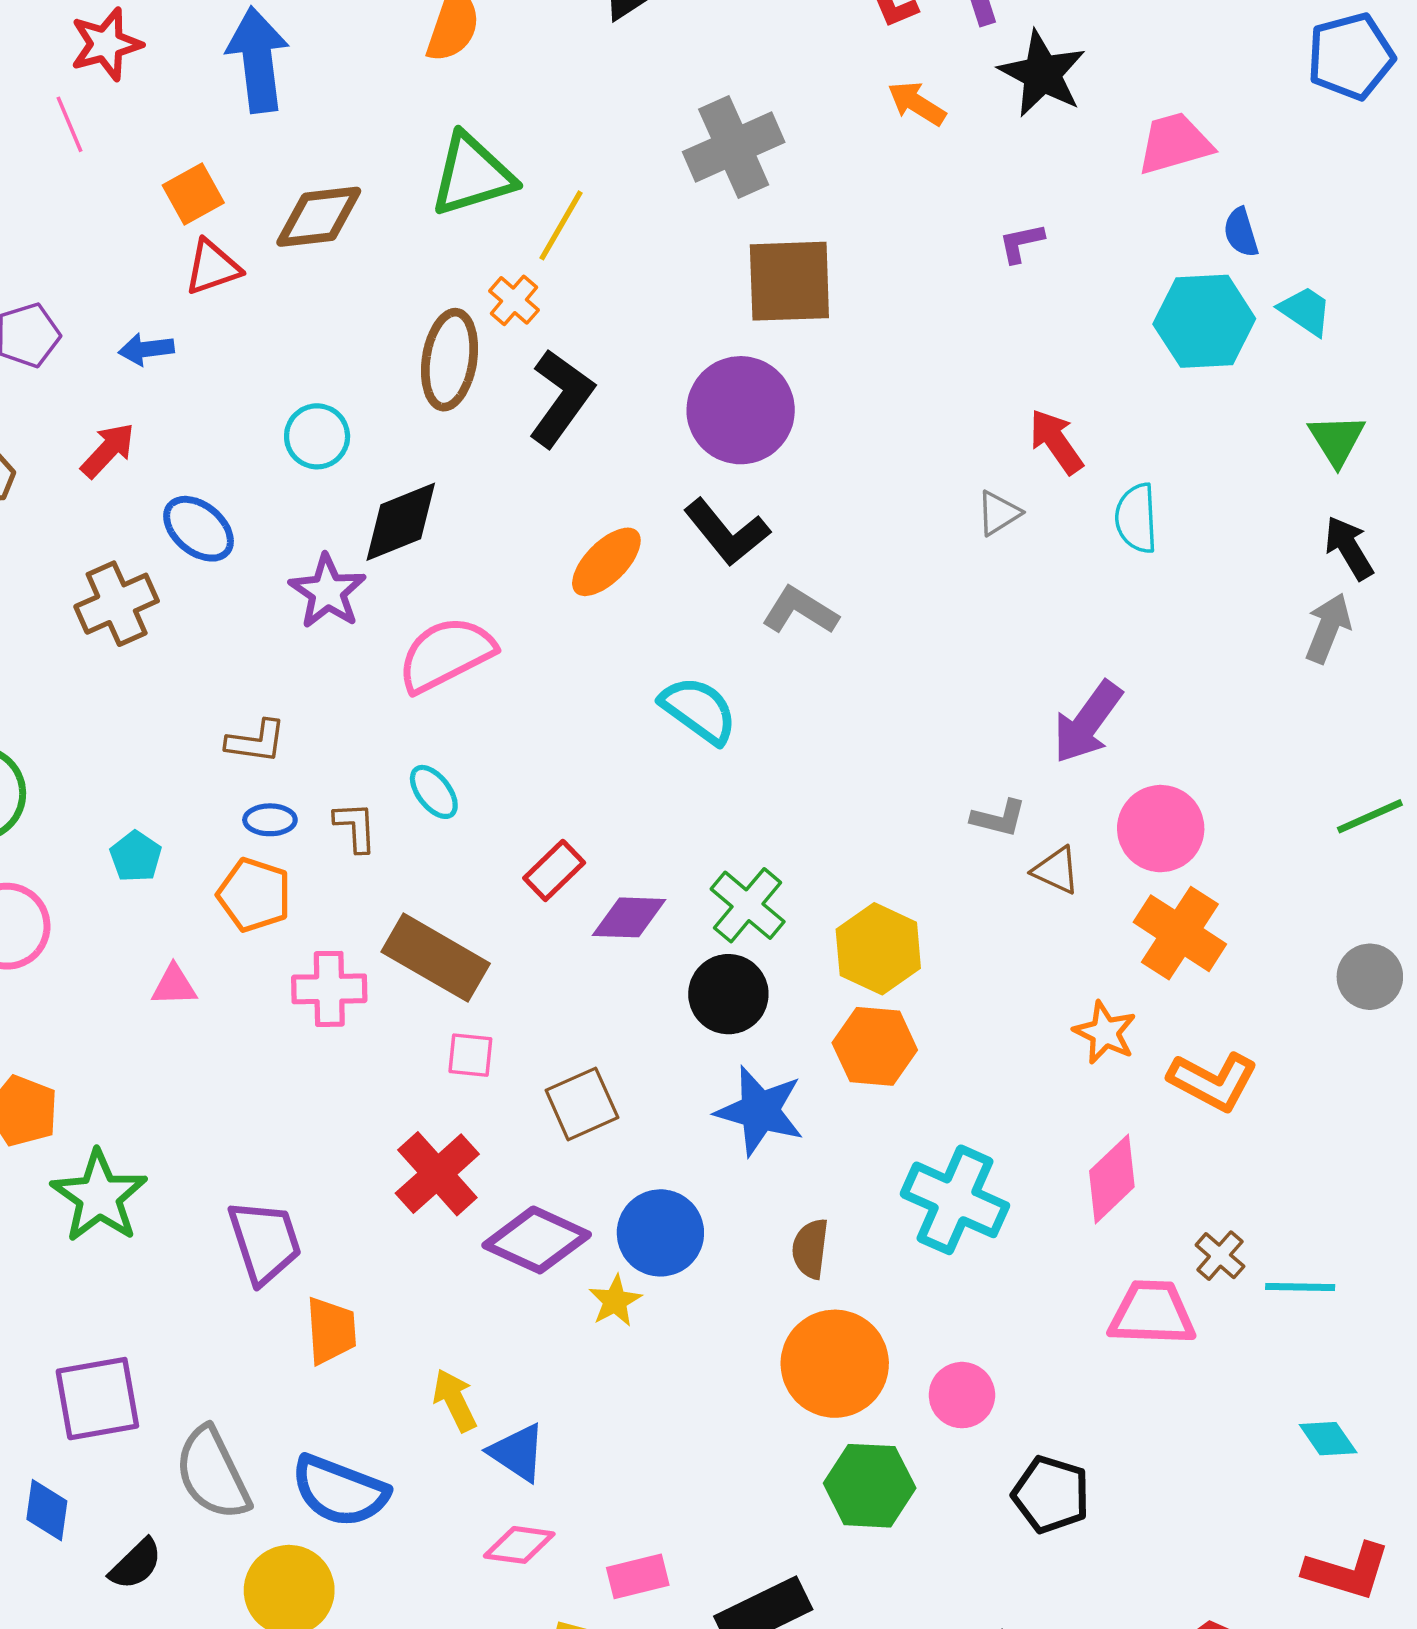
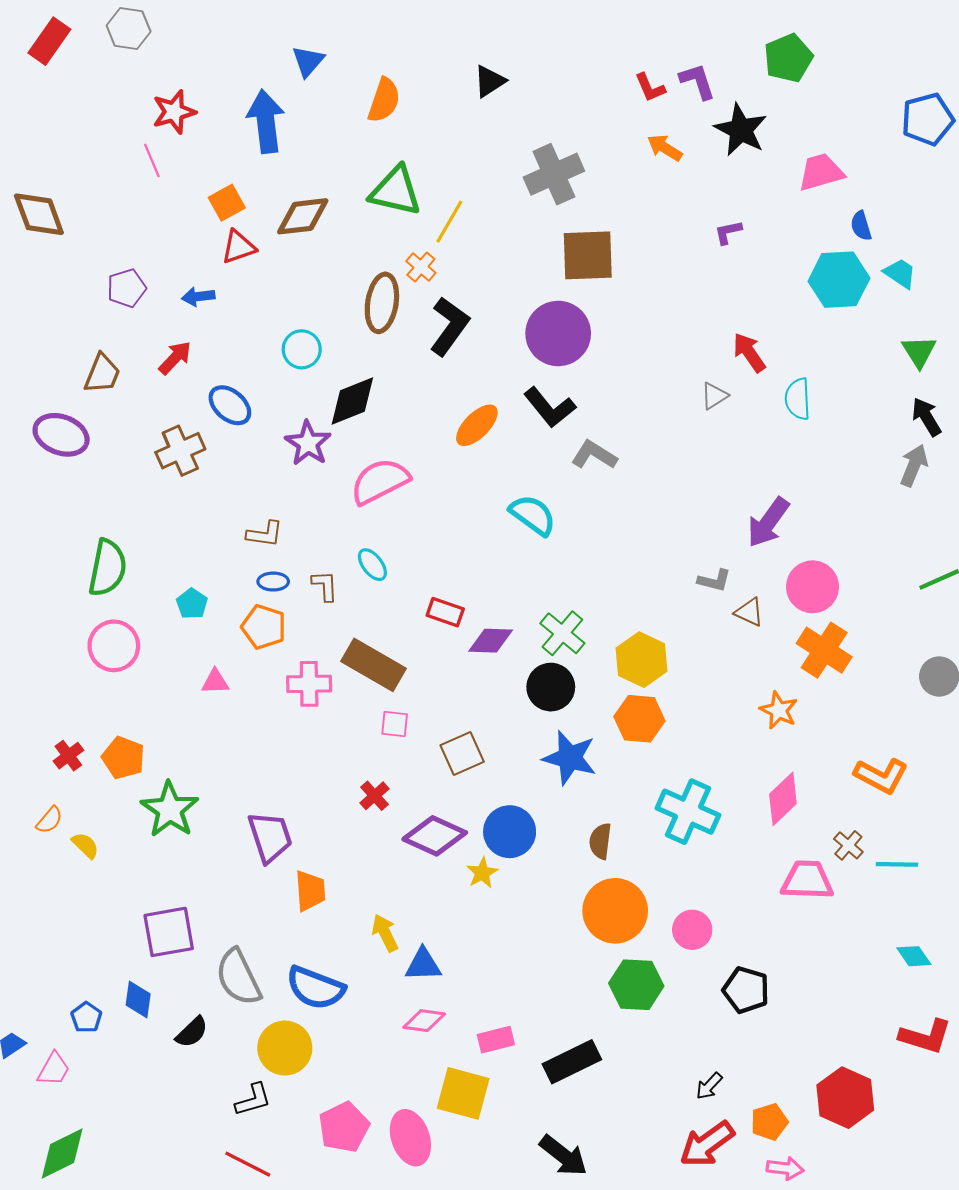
green triangle: (472, 175) -> (396, 191), turned 30
red rectangle: (554, 870) -> (445, 612), turned 63
orange L-shape: (1213, 1081) -> (881, 776), moved
red cross: (437, 1174) -> (375, 796), size x0.6
blue triangle: (517, 1453) -> (423, 965), turned -36

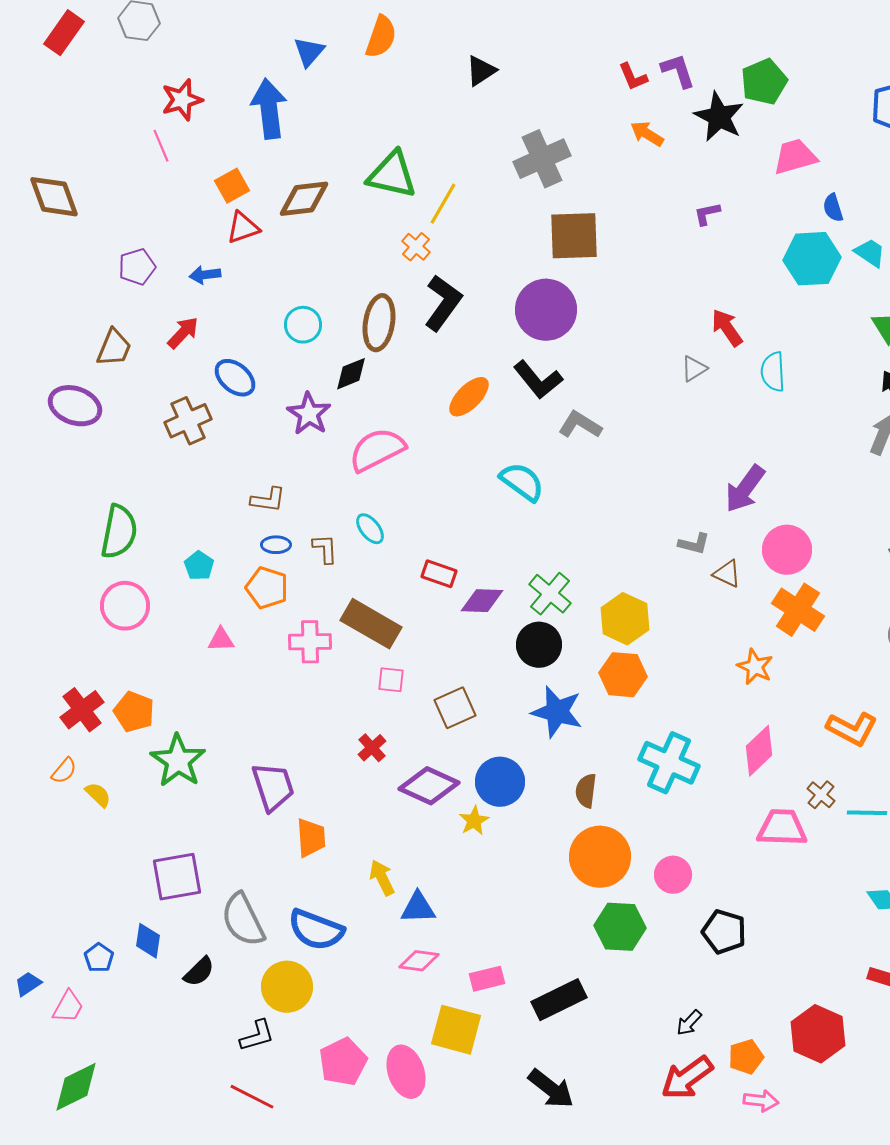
green pentagon: (788, 58) -> (764, 82), moved
orange semicircle: (384, 100) -> (381, 37), moved
brown ellipse: (382, 303) -> (379, 323), moved
black diamond: (352, 401) -> (351, 374), size x0.7
red cross: (68, 756) -> (82, 710), size x1.5

